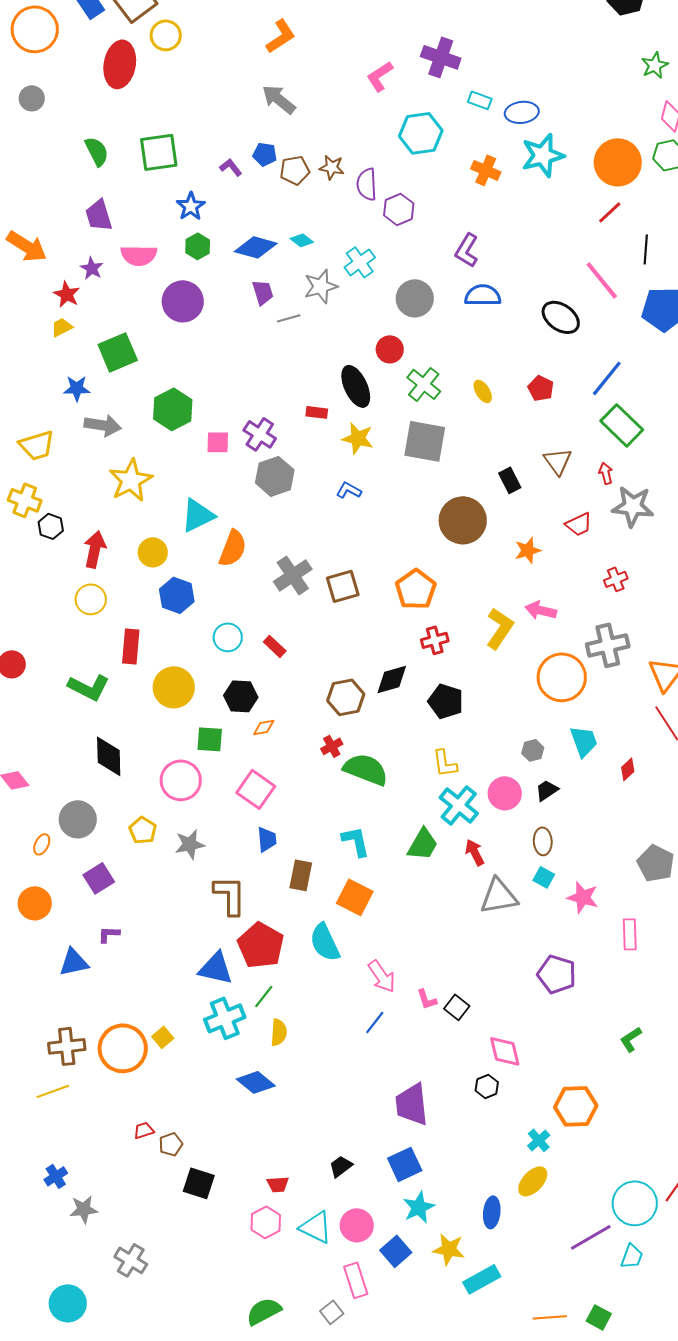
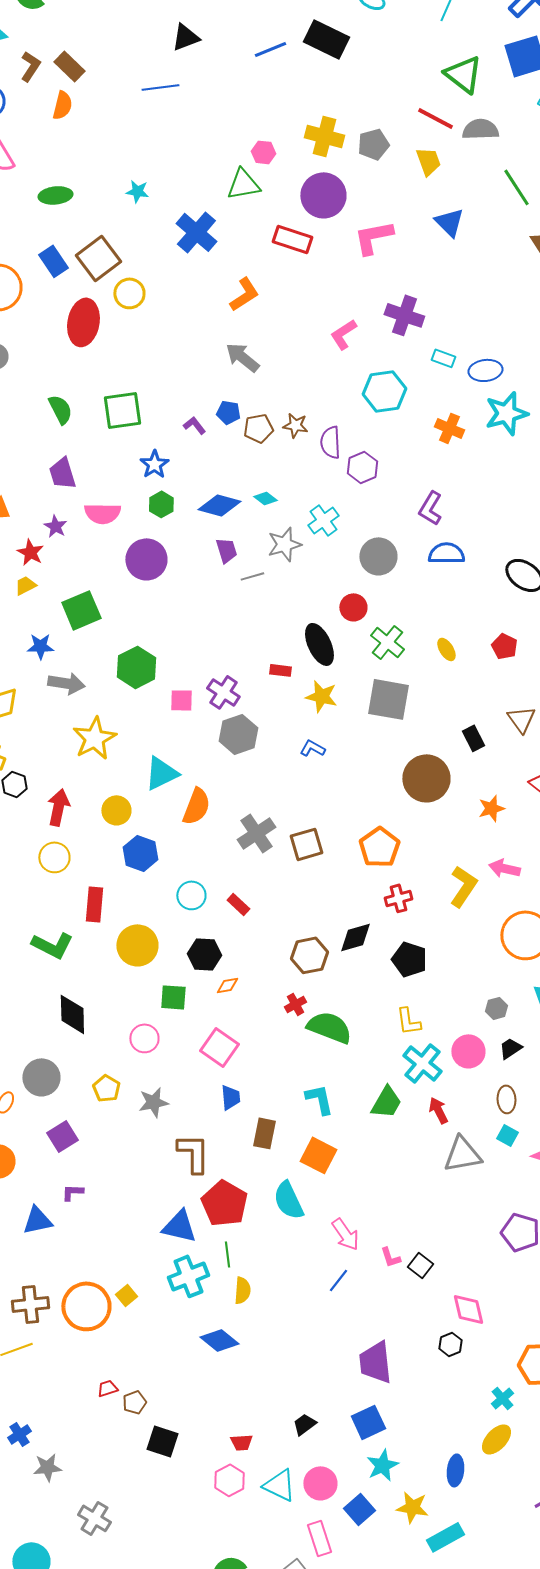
pink circle: (181, 780) -> (144, 1038), size x0.7
green line: (264, 996) -> (227, 1254), turned -45

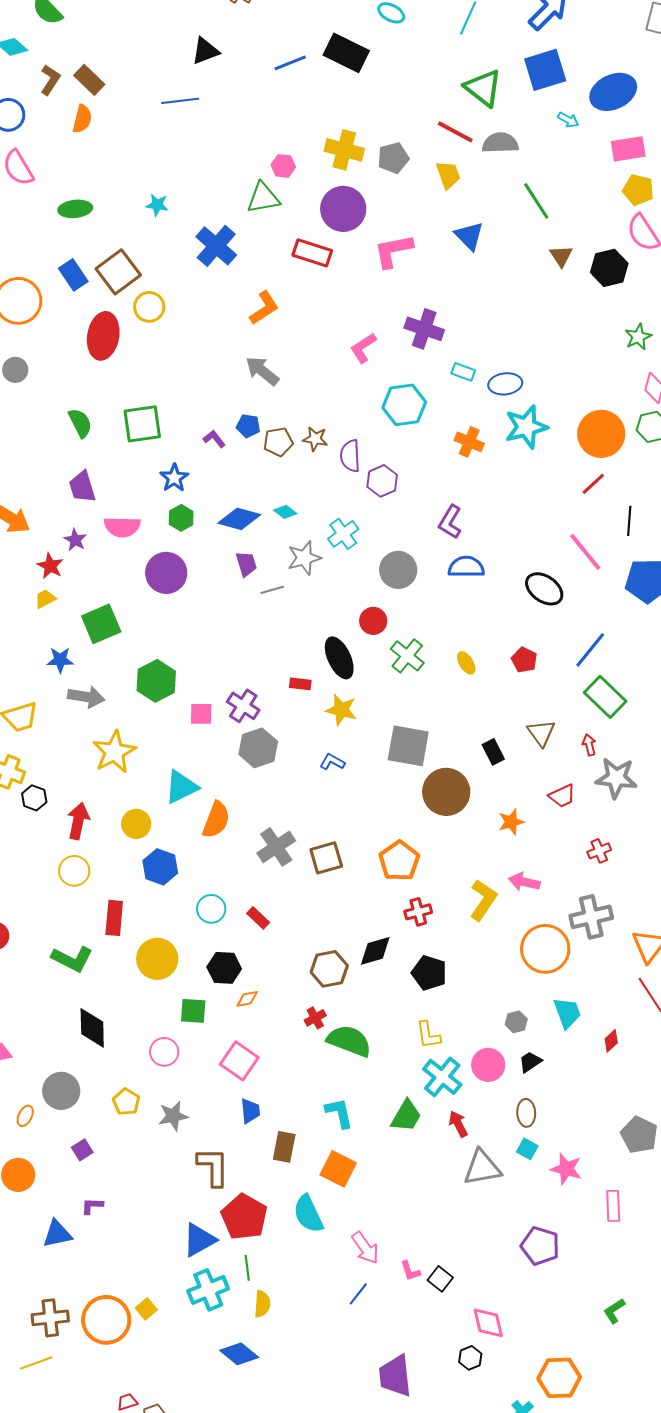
gray square: (388, 699) -> (408, 746), moved
purple square: (62, 1136) -> (82, 1150), size x0.7
blue triangle: (179, 1226) -> (199, 1240), turned -42

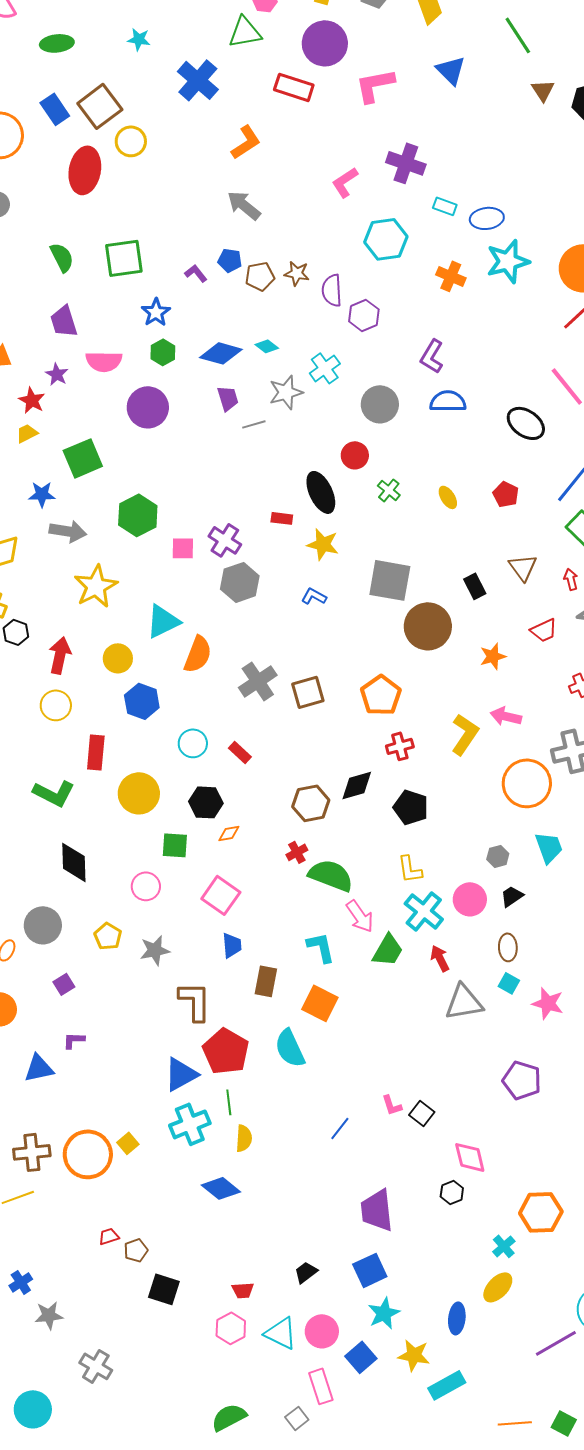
green cross: (407, 656) -> (389, 490), size x0.7
pink arrow: (365, 1248) -> (360, 916), moved

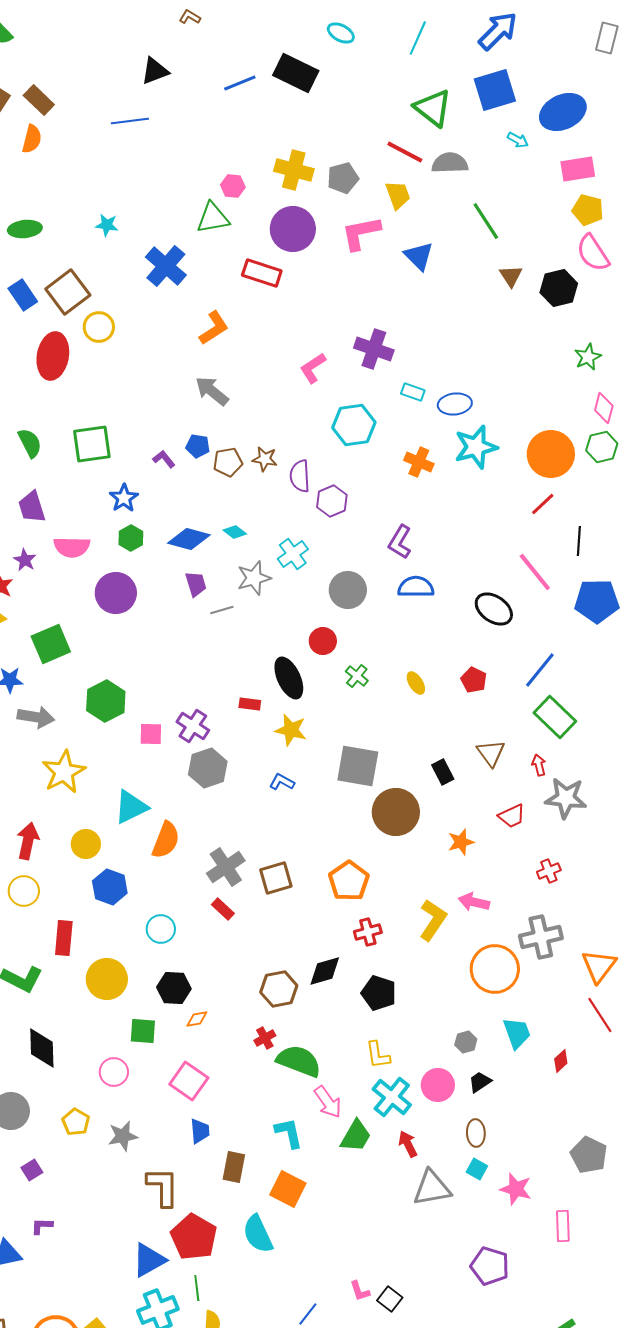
pink L-shape: (375, 85) -> (361, 233), moved
red rectangle: (240, 752) -> (223, 909), moved

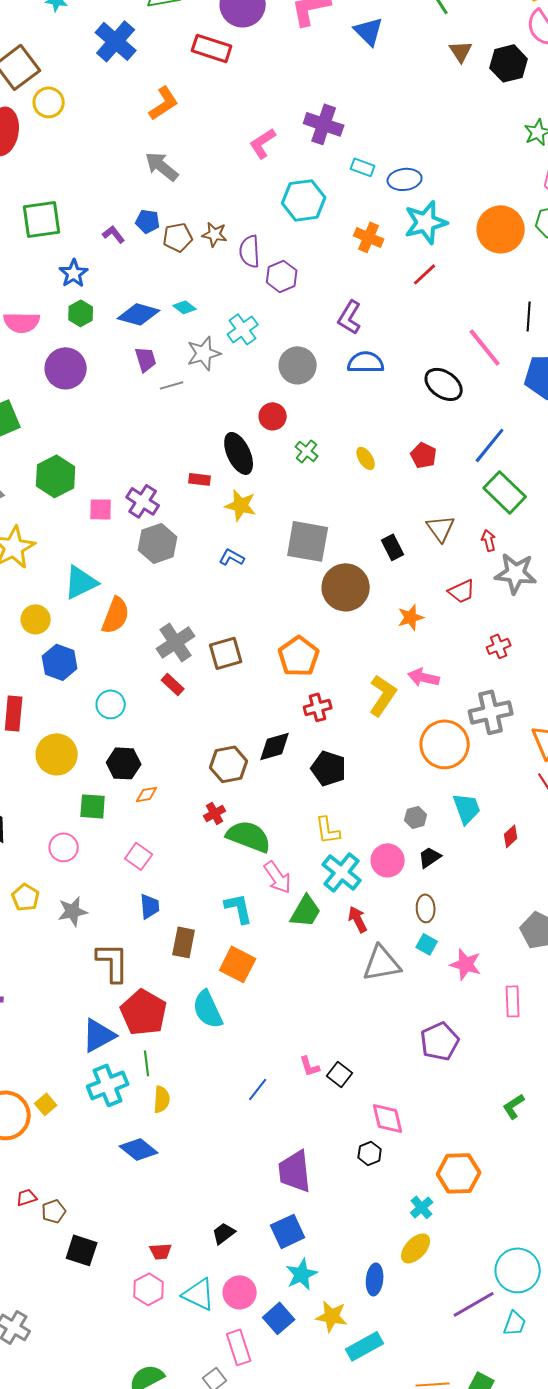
red line: (543, 504) -> (425, 274), moved
pink square: (189, 1081) -> (139, 856), size x0.7
purple pentagon: (490, 1266) -> (440, 1041), turned 30

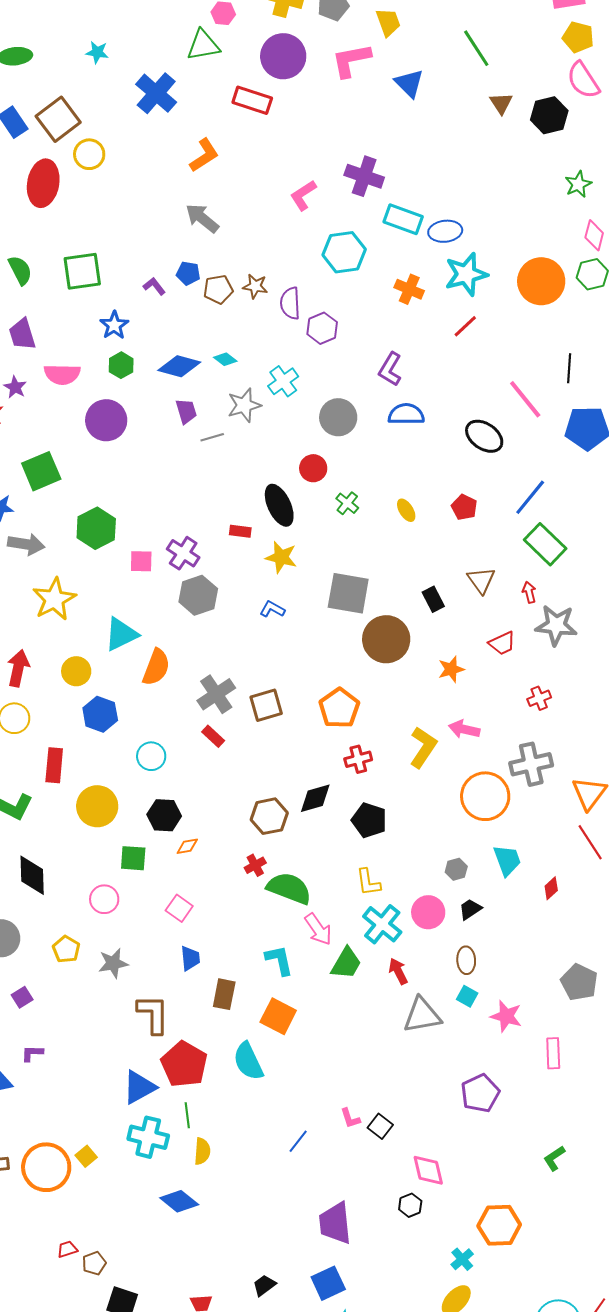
cyan rectangle: (363, 167) -> (403, 219), size x1.6
cyan cross: (108, 1085) -> (148, 1137), turned 36

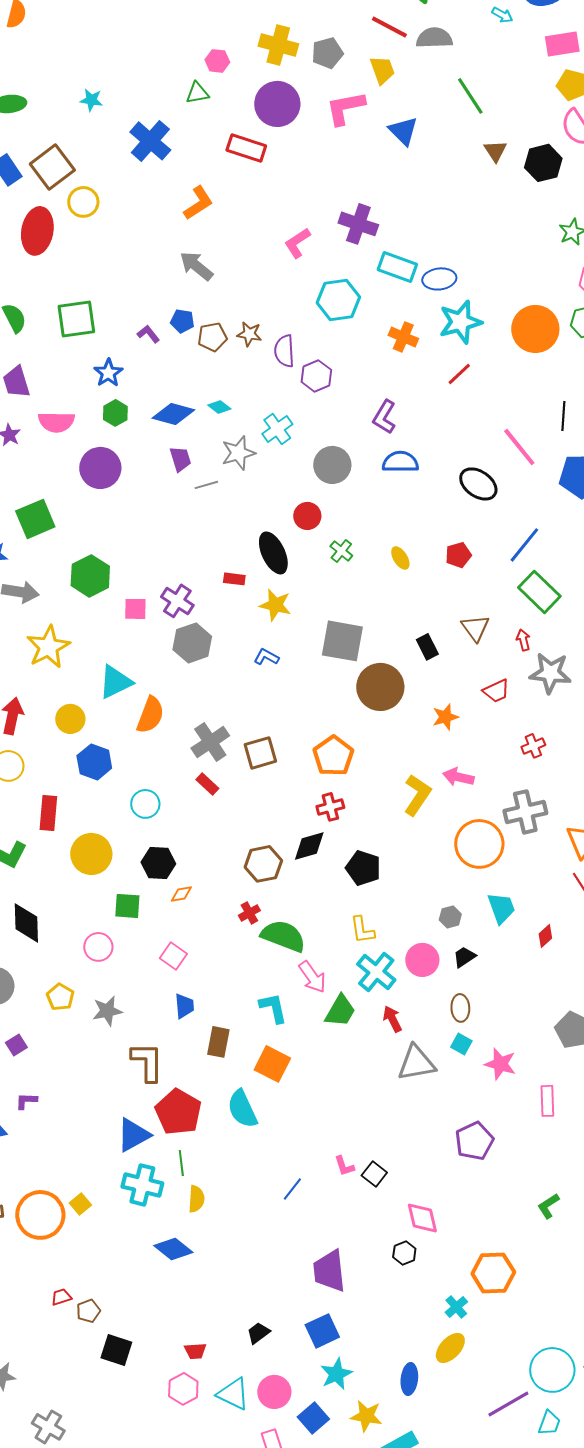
green triangle: (203, 45) -> (197, 93), size x0.7
red pentagon: (464, 507) -> (458, 555), turned 30
red cross: (358, 759) -> (330, 807), moved

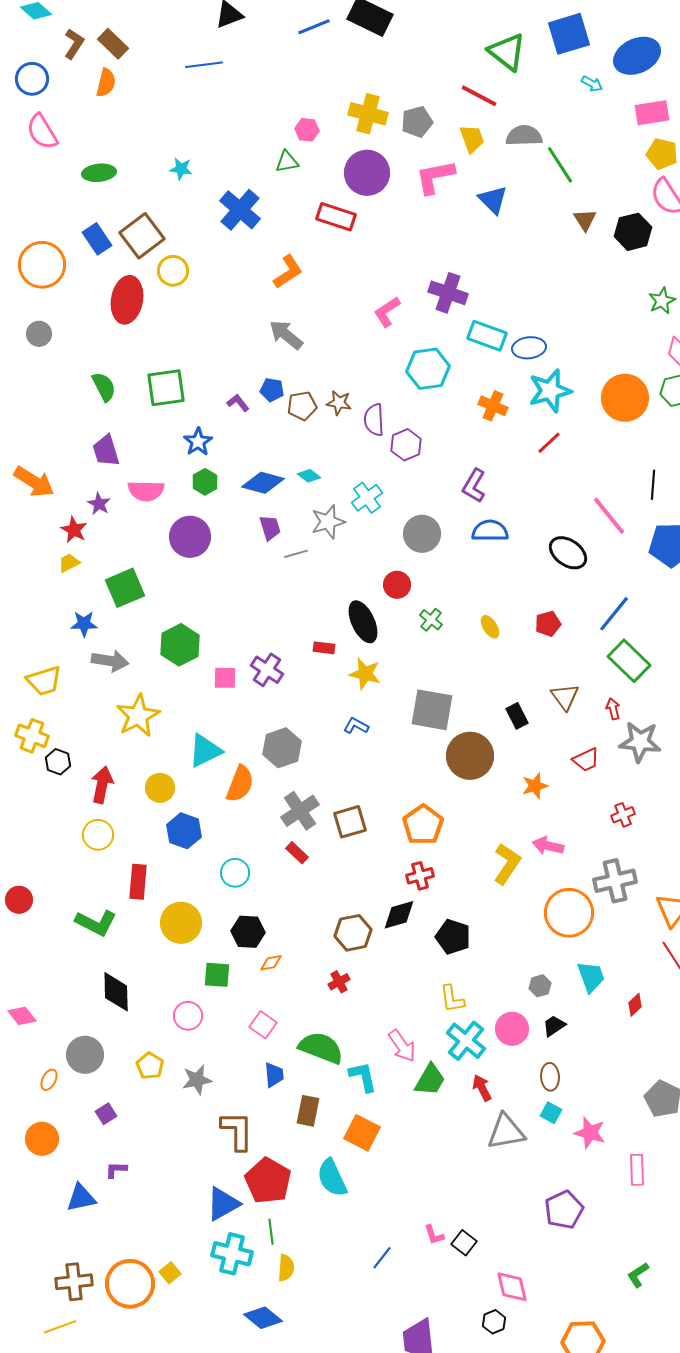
gray semicircle: (434, 38) -> (524, 136), moved
gray hexagon: (192, 643) -> (282, 748), moved
green semicircle: (283, 936) -> (321, 1048), moved

